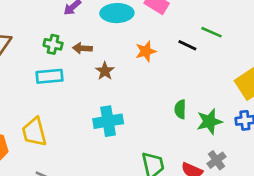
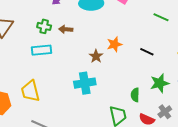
black line: (187, 45) -> (147, 52), moved
orange star: (146, 51) -> (114, 44), moved
brown star: (105, 71) -> (96, 56), moved
green semicircle: (180, 109) -> (135, 95), moved

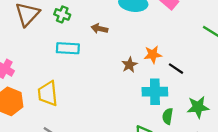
green cross: (44, 26) -> (62, 14), moved
black line: (147, 52) -> (176, 69), moved
cyan cross: (85, 83) -> (155, 92), moved

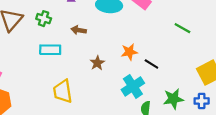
brown star: (129, 65) -> (97, 63), moved
cyan cross: (155, 92) -> (133, 86), turned -30
yellow trapezoid: (48, 93) -> (63, 91), moved

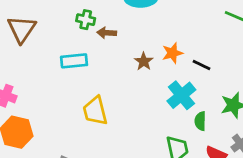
green cross: (44, 19) -> (86, 20), moved
brown star: (97, 63) -> (144, 61), moved

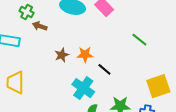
cyan cross: (181, 95) -> (83, 88), turned -30

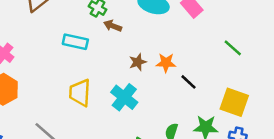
yellow square: (158, 86) -> (234, 102), moved, turned 35
cyan cross: (83, 88) -> (124, 97), moved

